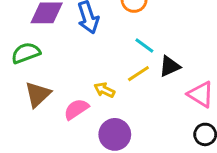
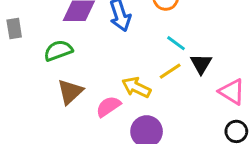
black triangle: (170, 66) -> (201, 64), turned -35
yellow arrow: (104, 90) -> (136, 87), size x1.4

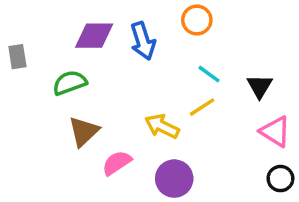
black triangle: (201, 64) -> (260, 86), moved
pink semicircle: (108, 106) -> (117, 163), moved

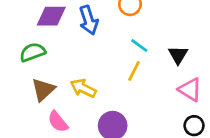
yellow line: (202, 107) -> (134, 71), turned -30
yellow arrow: (162, 126) -> (83, 88), moved
pink semicircle: (117, 163) -> (58, 122), moved, turned -95

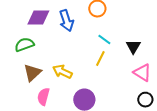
pink semicircle: (58, 122) -> (43, 97), turned 54

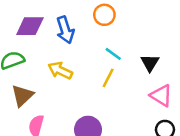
yellow arrow: (62, 72) -> (60, 70), moved

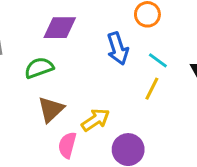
blue arrow: (65, 30) -> (118, 49), moved
yellow arrow: (60, 70) -> (95, 120), moved, turned 120

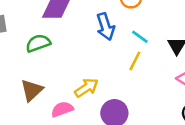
brown triangle: (51, 109) -> (32, 90), moved
pink semicircle: (67, 145) -> (62, 109), turned 55

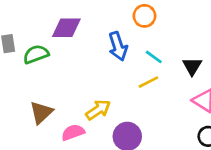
green semicircle: (38, 43) -> (36, 54), moved
yellow line: (135, 61) -> (148, 82), turned 36

